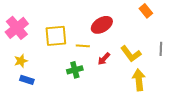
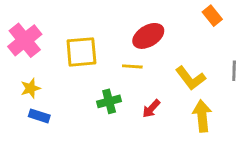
yellow line: (83, 46) -> (132, 66), moved
red arrow: (104, 59) -> (151, 109), moved

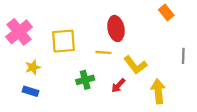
red ellipse: (148, 36) -> (116, 28), turned -70
yellow L-shape: (190, 78) -> (135, 65), moved
yellow star: (31, 88) -> (33, 67), moved

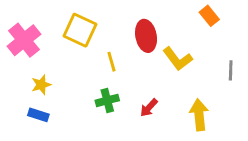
yellow square: (64, 41) -> (80, 30), moved, turned 30
yellow line: (103, 52) -> (112, 62), moved, turned 70
yellow L-shape: (135, 65) -> (178, 59), moved

